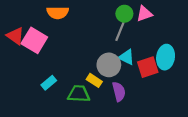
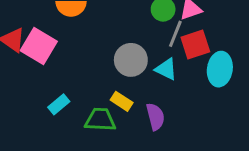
gray line: (120, 32) -> (175, 34), moved
gray circle: (109, 65) -> (131, 60), moved
red square: (148, 67) -> (195, 45), moved

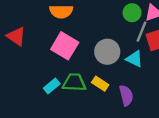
pink square: (39, 46) -> (65, 46), moved
green trapezoid: (100, 120) -> (74, 82), moved

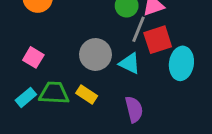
pink square: (65, 46) -> (33, 57), moved, size x0.6
purple semicircle: (126, 95) -> (134, 109), moved

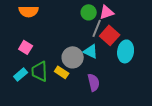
red square: (158, 40) -> (110, 35), turned -30
gray circle: (95, 54) -> (73, 57), moved
green trapezoid: (54, 93) -> (40, 71), turned -95

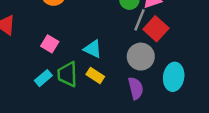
cyan triangle: (91, 51) -> (93, 49), moved
cyan ellipse: (126, 51) -> (174, 77), moved
gray circle: (73, 57) -> (141, 57), moved

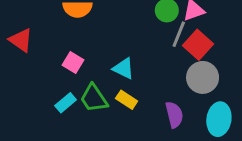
gray circle: (141, 57) -> (203, 77), moved
green trapezoid: (67, 74) -> (94, 98), turned -32
cyan ellipse: (174, 77) -> (219, 119), moved

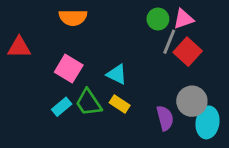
red triangle: (21, 40) -> (19, 47), turned -35
pink square: (73, 63) -> (69, 69), size x1.4
gray circle: (203, 77) -> (192, 101), moved

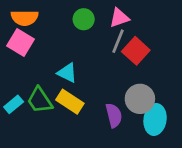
green circle: (158, 19) -> (84, 19), moved
pink triangle: (183, 19) -> (119, 18), moved
pink square: (69, 69) -> (20, 43), moved
yellow rectangle: (120, 104) -> (70, 102), size x1.4

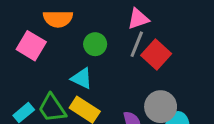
orange semicircle: (25, 18) -> (58, 19), moved
green circle: (84, 19) -> (95, 44), moved

